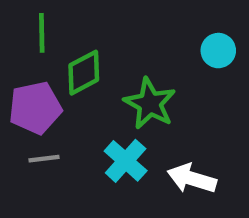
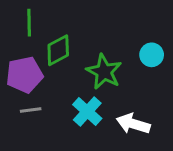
cyan circle: (218, 51) -> (152, 55), moved

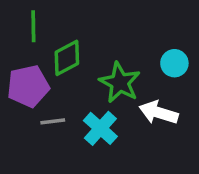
gray line: (31, 110) -> (53, 121), moved
white arrow: (133, 124) -> (159, 113), moved

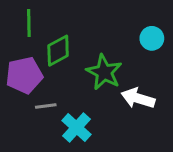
cyan circle: (174, 63) -> (152, 38), moved
cyan cross: (100, 128) -> (77, 128), moved

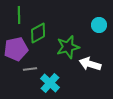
green star: (104, 72) -> (68, 47), turned 30

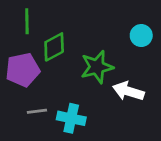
gray line: (30, 69) -> (37, 111), moved
cyan cross: (50, 83) -> (71, 118), turned -30

